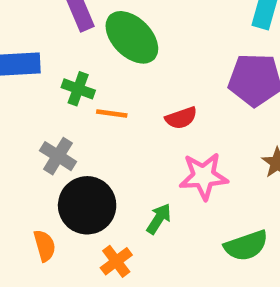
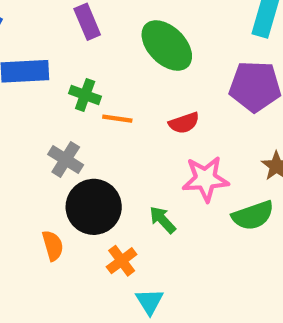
green ellipse: (132, 37) -> (167, 45), moved
green arrow: (159, 219) -> (162, 220), turned -76
green semicircle: (246, 246) -> (253, 215), moved

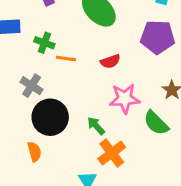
green semicircle: (253, 215) -> (156, 123), turned 64
orange semicircle: (53, 246) -> (34, 152), moved
orange cross: (122, 261) -> (112, 153), moved, size x1.4

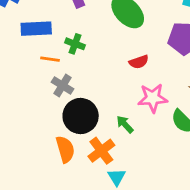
orange line: (66, 58) -> (50, 59), moved
orange semicircle: (34, 152) -> (65, 149), size x1.4
orange cross: (112, 153) -> (101, 151), moved

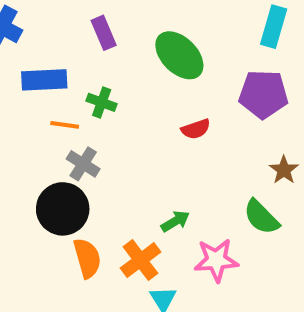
pink star: (153, 98) -> (216, 260), moved
black circle: (81, 116) -> (63, 209), moved
green arrow: (125, 124) -> (175, 221), turned 102

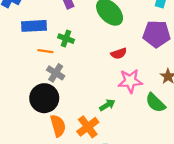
pink star: (216, 260) -> (130, 81), moved

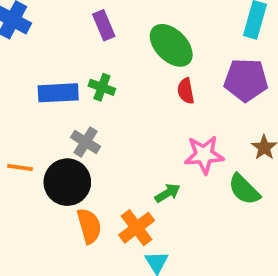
blue rectangle: (34, 26) -> (58, 93), moved
orange line: (45, 51) -> (20, 168), moved
red semicircle: (119, 53) -> (186, 91), moved, turned 98

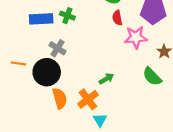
pink star: (204, 155) -> (136, 37), moved

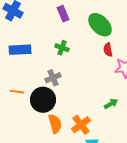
blue rectangle: (41, 19) -> (20, 50), moved
gray cross: (58, 48) -> (53, 78), turned 35
green arrow: (106, 79) -> (111, 104), moved

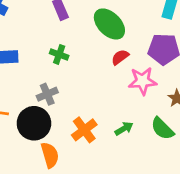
red semicircle: (108, 50) -> (120, 57), turned 64
orange cross: (81, 125) -> (84, 130), moved

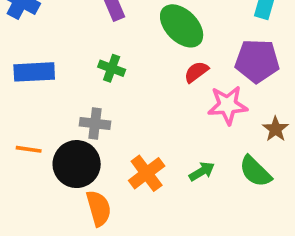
gray cross: (47, 94) -> (95, 124), turned 30

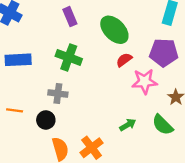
green cross: (112, 68) -> (69, 57), size x1.5
black circle: (77, 164) -> (46, 120), size x0.6
orange cross: (147, 173) -> (92, 148), moved

